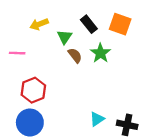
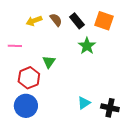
green triangle: (65, 37) -> (49, 62), moved
brown semicircle: (75, 55) -> (56, 20), moved

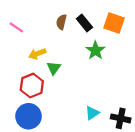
brown semicircle: (56, 20) -> (61, 22), turned -128
yellow arrow: (34, 21) -> (37, 54), moved
pink line: (15, 46) -> (16, 27), moved, turned 32

